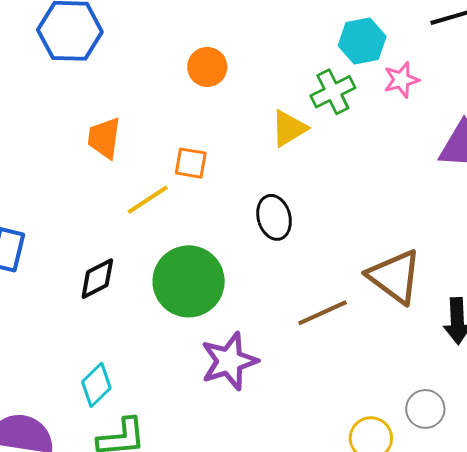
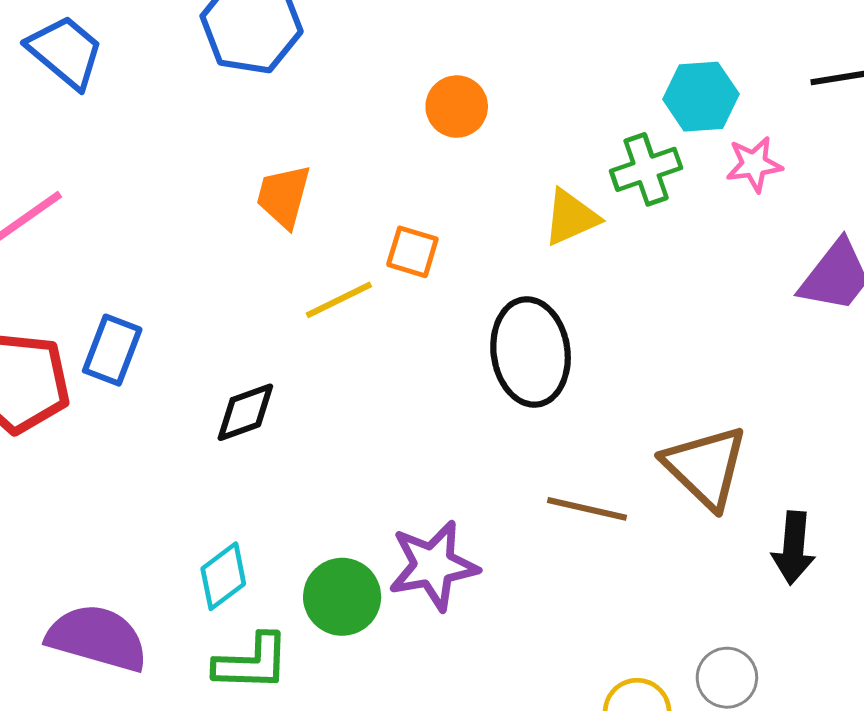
black ellipse: (274, 217) -> (531, 352), size x1.5
green circle: (189, 281) -> (342, 597), moved, size x0.7
brown line: (323, 313) -> (587, 509), turned 30

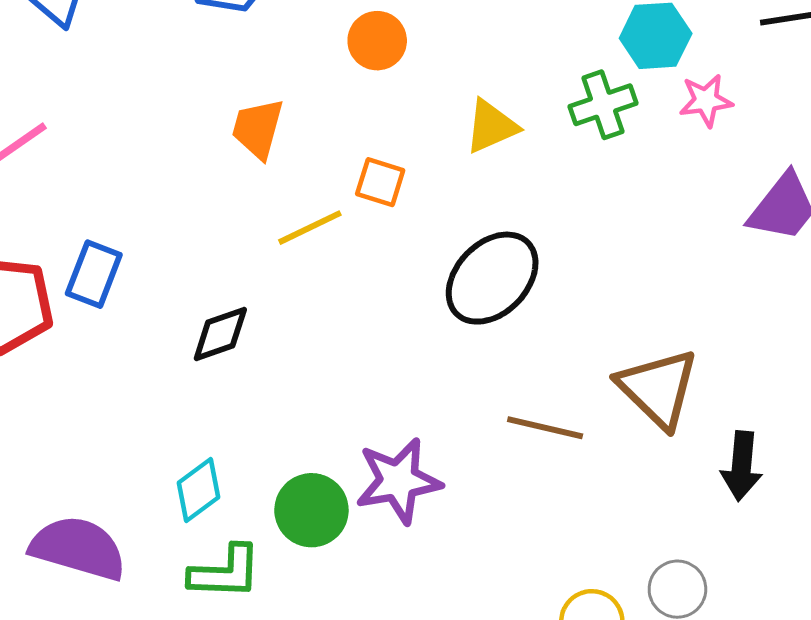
orange circle: (457, 107) -> (377, 41), moved
yellow triangle: (571, 217) -> (491, 126), moved
black ellipse: (531, 352) -> (492, 278), turned 52

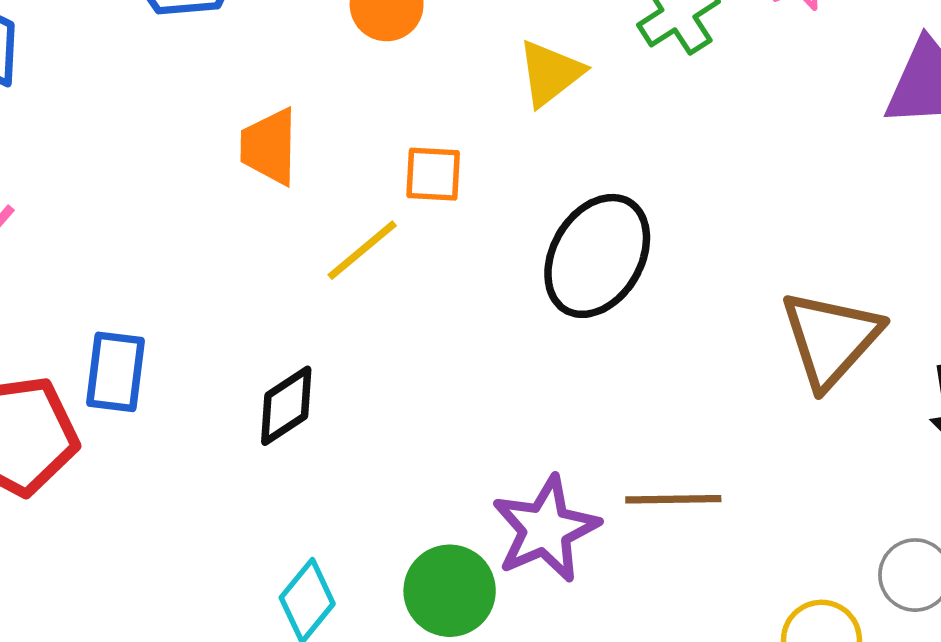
brown triangle: (658, 388) -> (831, 339), turned 42
brown line: (545, 428) -> (673, 499), moved

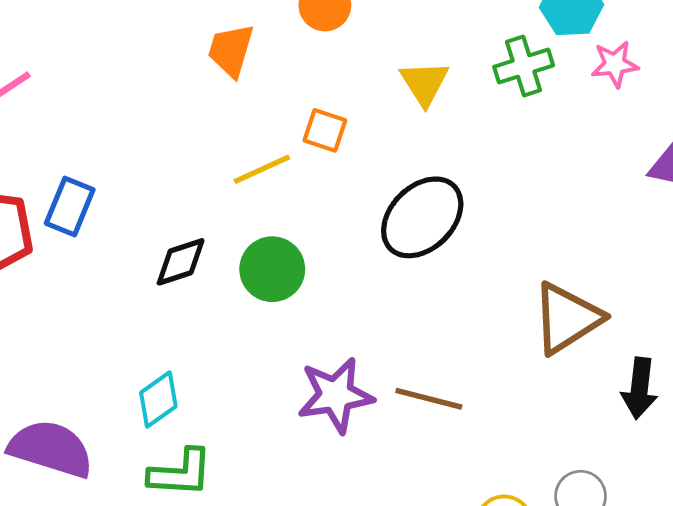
yellow triangle: (550, 73) -> (424, 83), turned -40
orange trapezoid: (269, 147) -> (231, 50), moved
green circle: (450, 591) -> (272, 269), moved

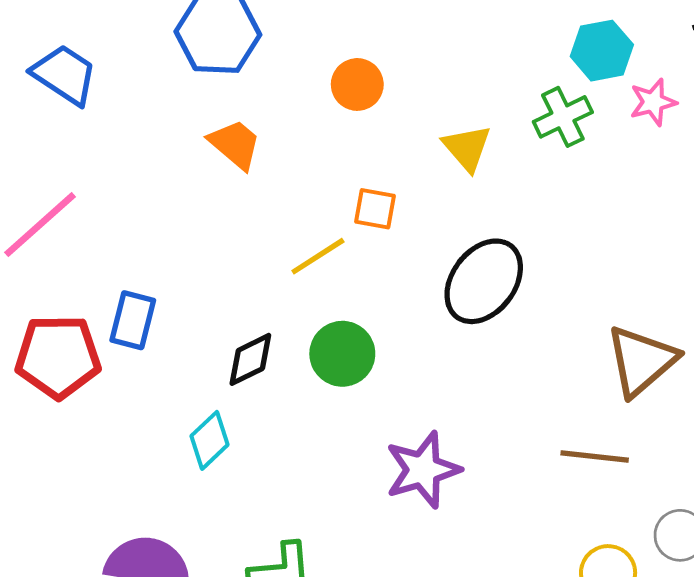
orange trapezoid: (231, 50) -> (235, 144), moved, turned 122
brown line: (429, 399) -> (595, 456), moved
cyan diamond: (158, 400) -> (209, 440), moved

